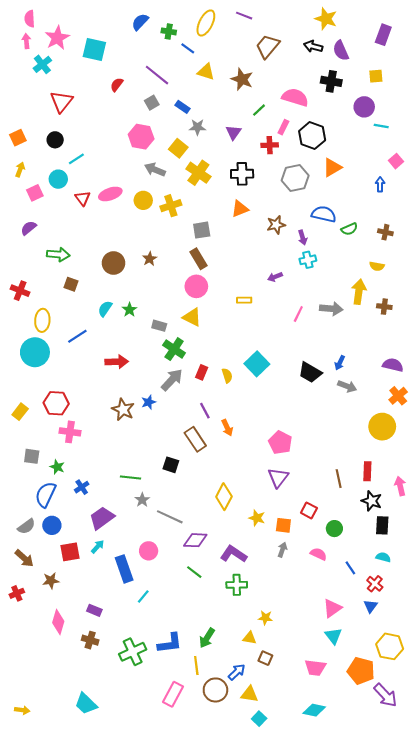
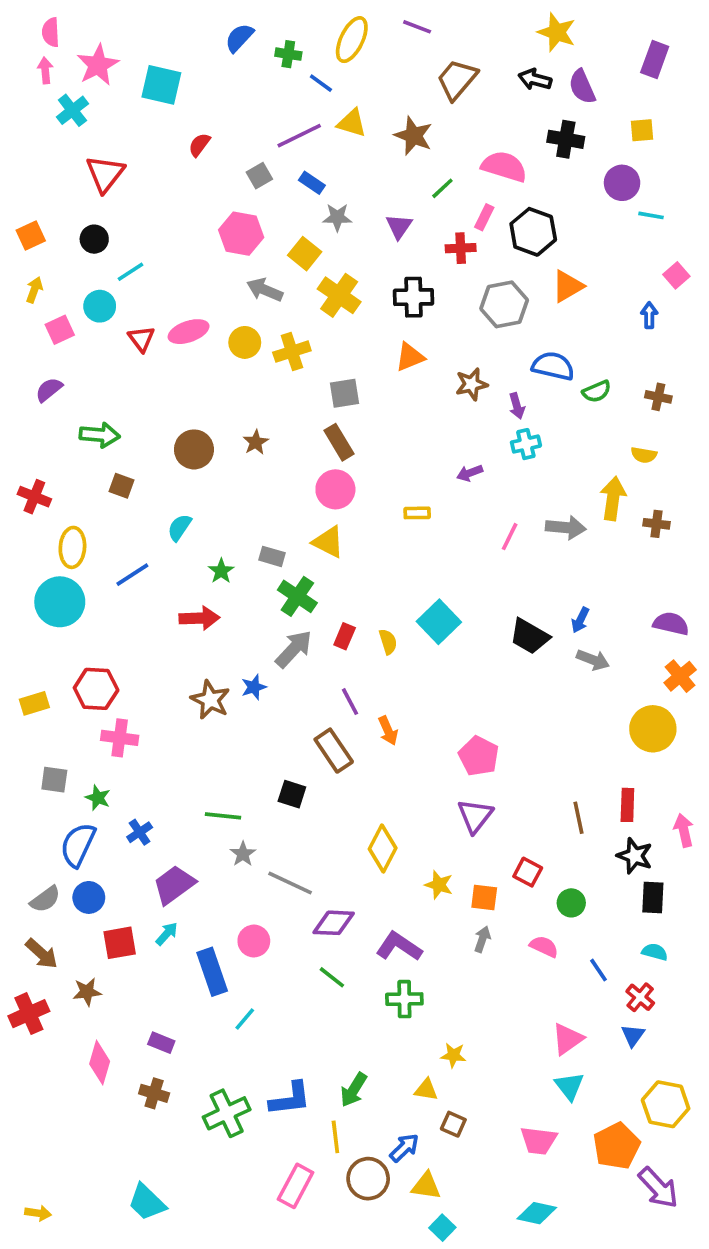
purple line: (157, 75) -> (299, 136), moved, turned -65
green star: (129, 310) -> (221, 571), moved
yellow rectangle: (20, 412) -> (34, 703), turned 35
red cross: (17, 593) -> (29, 1014), size x1.5
orange pentagon: (361, 671) -> (617, 1146), turned 30

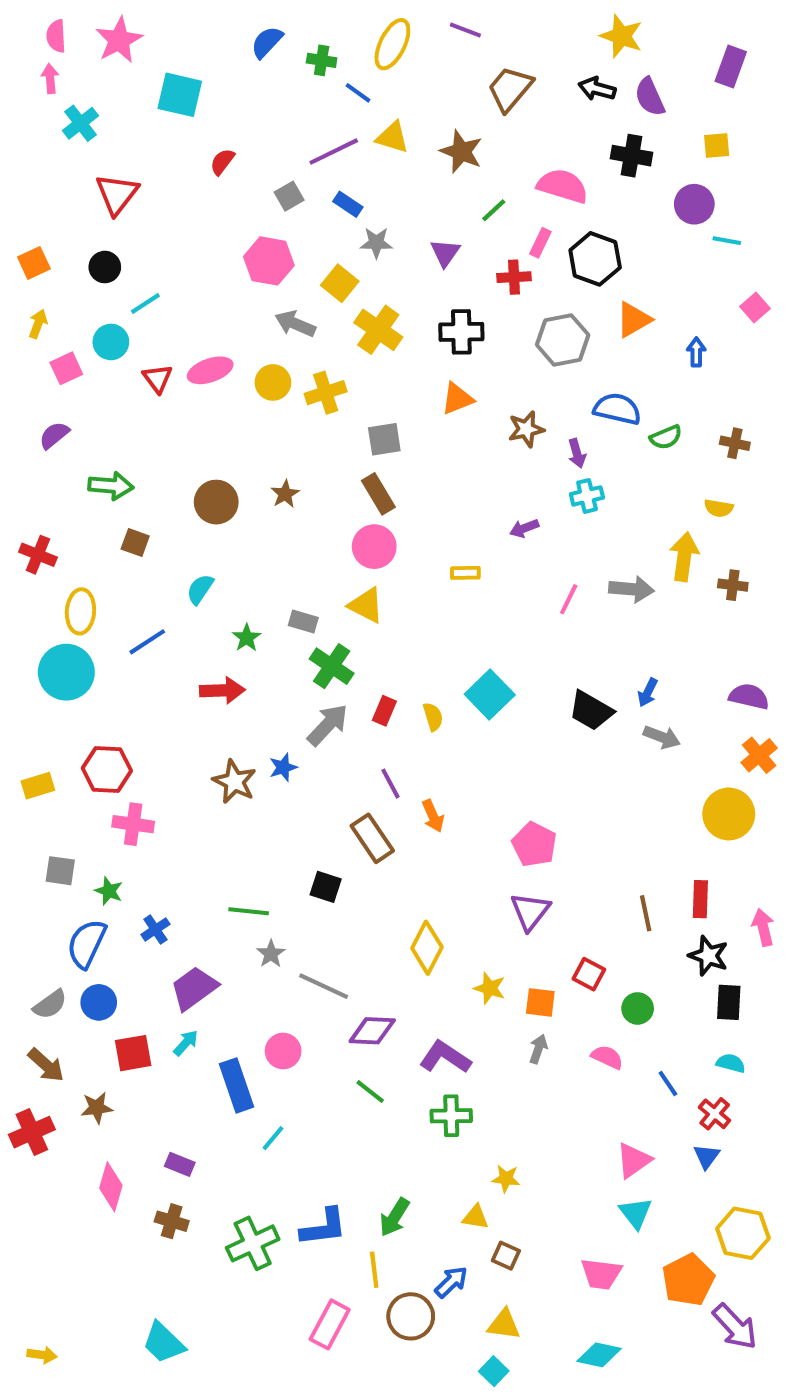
pink star: (98, 65) -> (119, 40), moved
blue arrow: (649, 315) -> (696, 352), moved
yellow triangle: (426, 1186) -> (504, 1324), moved

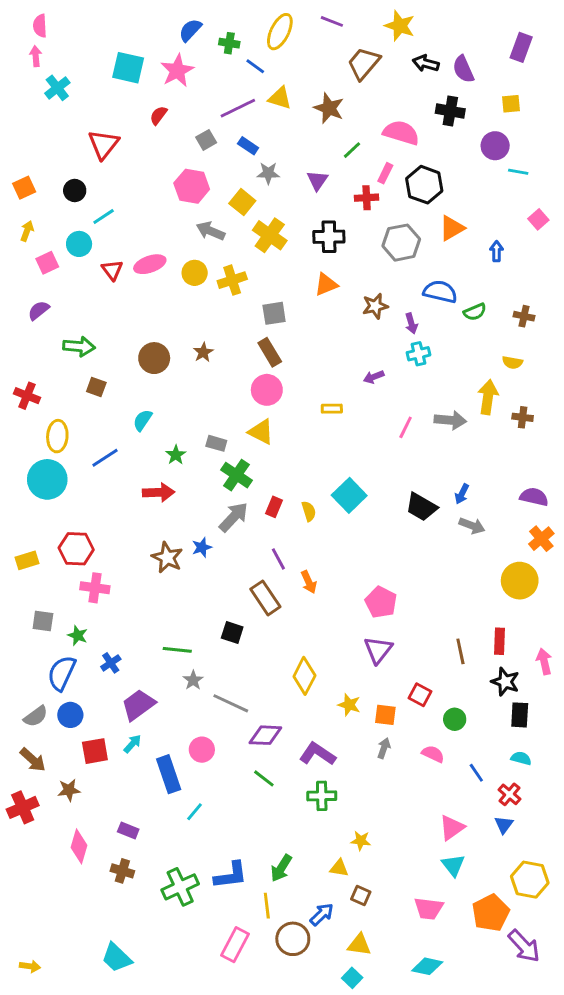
yellow star: (621, 36) -> (400, 26), moved
pink star: (119, 40) -> (177, 71), moved
red triangle: (117, 194) -> (104, 144), moved

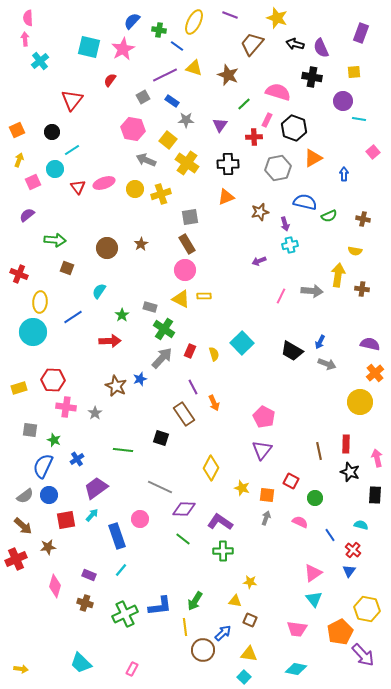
yellow rectangle: (332, 409) -> (204, 296), moved
gray star: (193, 680) -> (95, 413), moved
black rectangle: (520, 715) -> (375, 495), moved
cyan line: (195, 812) -> (121, 570), moved
pink rectangle: (235, 945) -> (132, 669), moved, size x0.6

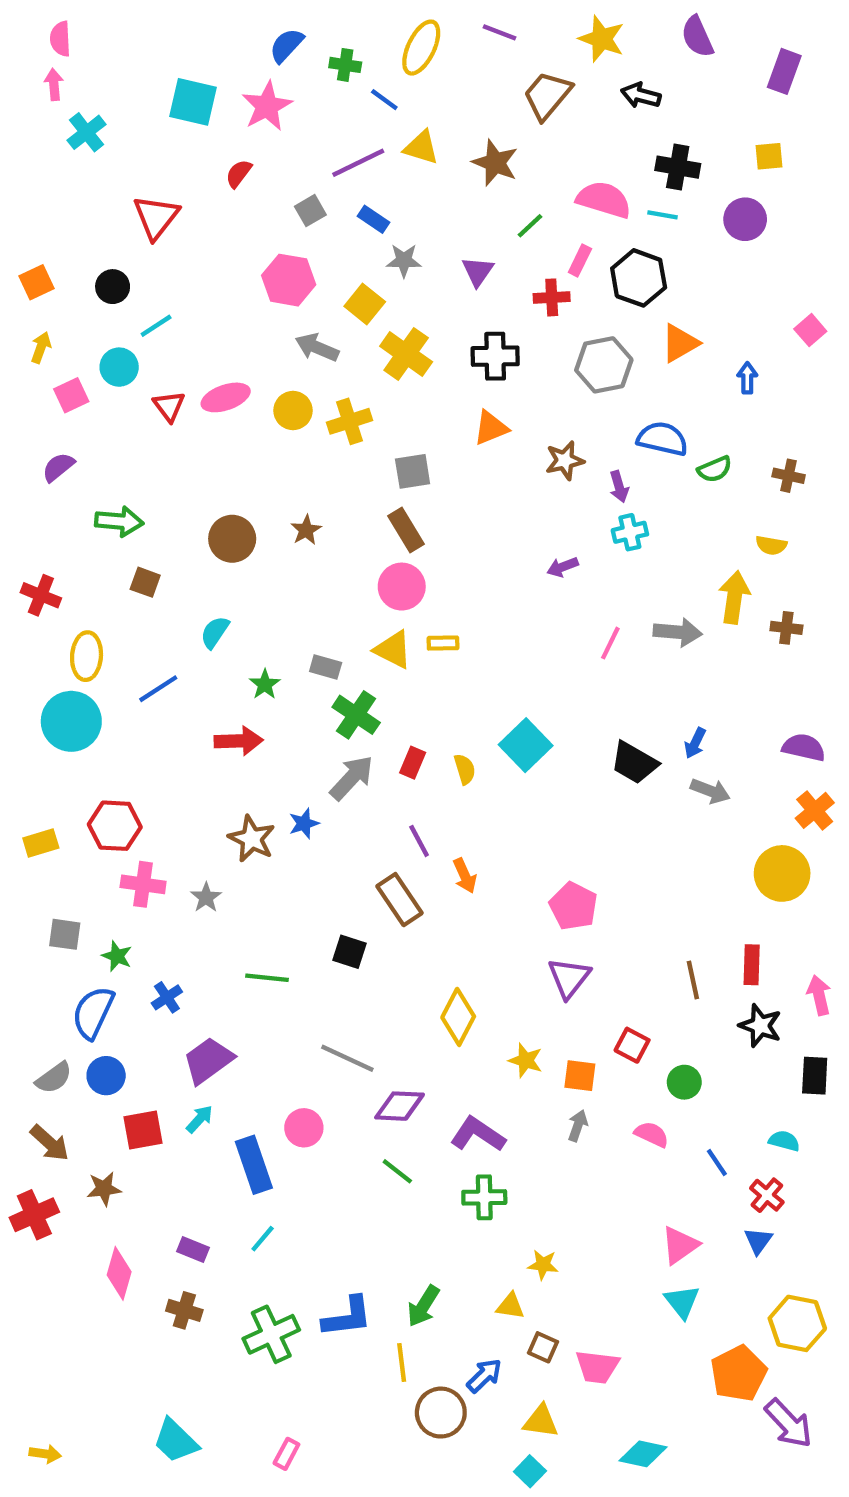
purple semicircle: (321, 48) -> (697, 37), moved
cyan line: (359, 119) -> (663, 215), moved
pink trapezoid: (297, 629) -> (597, 1367), moved

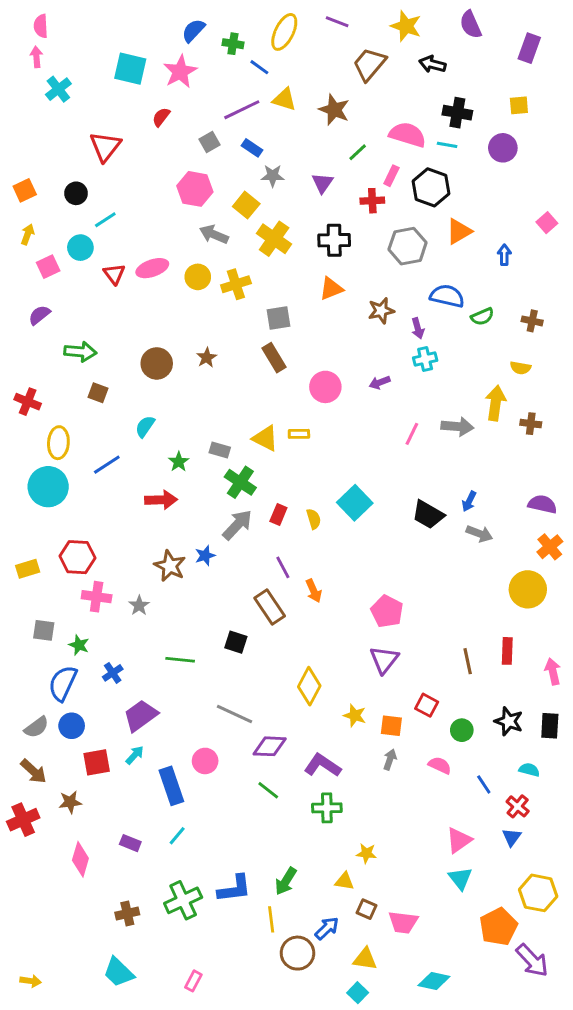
pink circle: (402, 587) -> (325, 387), moved
black star: (760, 1026) -> (509, 721), moved
brown cross: (184, 1310) -> (127, 914), moved, turned -30

